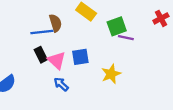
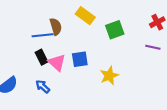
purple line: (126, 38) -> (153, 47), moved
blue arrow: (61, 84) -> (43, 87), moved

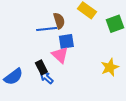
black rectangle: (42, 57) -> (41, 67), moved
blue square: (80, 59) -> (66, 41), moved

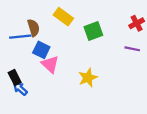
blue square: (66, 41) -> (41, 50), turned 35
pink triangle: (60, 55) -> (50, 64), moved

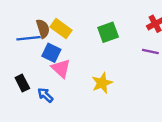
yellow rectangle: (63, 17) -> (61, 29), moved
blue arrow: (20, 89) -> (45, 95), moved

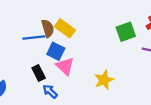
green square: (108, 32) -> (126, 32), moved
black rectangle: (22, 83) -> (39, 73), moved

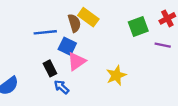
brown semicircle: (48, 28) -> (74, 23), moved
yellow rectangle: (65, 28) -> (88, 17), moved
pink triangle: (65, 66) -> (77, 61), turned 42

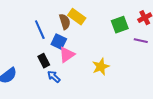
blue line: (45, 32) -> (40, 30), turned 72

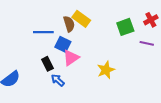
blue line: (40, 30) -> (43, 32), turned -66

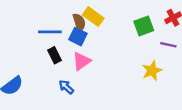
blue square: (63, 44) -> (78, 37), moved
black rectangle: (48, 64) -> (55, 55), moved
yellow star: (106, 70) -> (152, 71), moved

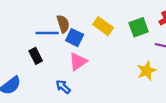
yellow rectangle: (93, 17) -> (103, 26), moved
brown semicircle: (79, 22) -> (63, 24), moved
black rectangle: (55, 55) -> (36, 56), moved

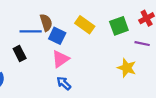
yellow star: (147, 71) -> (127, 68), turned -30
blue arrow: (63, 87) -> (64, 83), moved

